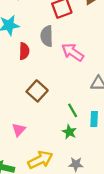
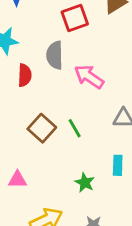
green line: (73, 110) -> (75, 128), moved
pink triangle: (19, 130) -> (17, 180), turned 48

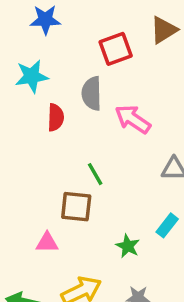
brown square: (42, 128) -> (76, 207), moved, turned -36
green line: (75, 128) -> (95, 174), moved
cyan rectangle: (118, 165) -> (167, 225), turned 36

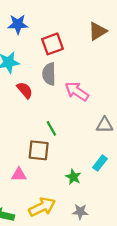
red square: (116, 49) -> (52, 44), moved
red semicircle: (56, 117) -> (25, 90), turned -42

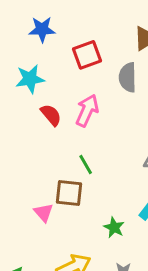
gray semicircle: (49, 74) -> (128, 77), moved
pink arrow: (77, 91) -> (87, 110), moved, turned 80
pink triangle: (19, 175) -> (44, 212), moved, turned 49

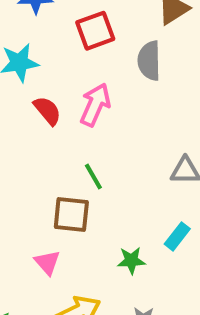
pink triangle: (44, 212) -> (47, 262), moved
green star: (114, 227) -> (131, 260), turned -30

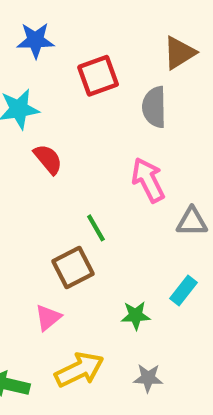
pink arrow: (95, 105) -> (148, 180), moved, turned -51
brown square: (71, 215) -> (73, 268), turned -33
pink triangle: (47, 262) -> (48, 318), turned 32

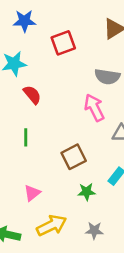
gray semicircle: (154, 107) -> (107, 77), moved, turned -80
green line: (96, 228) -> (26, 137), moved, turned 30
brown square: (73, 268) -> (74, 157), moved

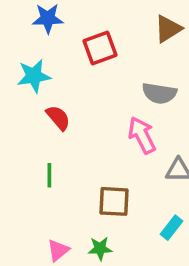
brown square: (74, 157) -> (114, 201), turned 30
green star: (87, 192) -> (100, 248), moved

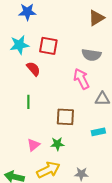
red square: (100, 48) -> (48, 46), moved, turned 30
cyan rectangle: (172, 228) -> (98, 132), turned 40

